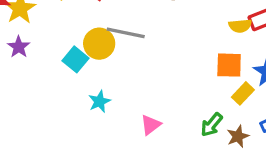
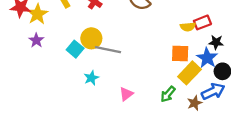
gray line: (126, 33) -> (108, 50), moved
yellow rectangle: (243, 93) -> (189, 73), size x1.5
brown star: (238, 136) -> (195, 103), moved

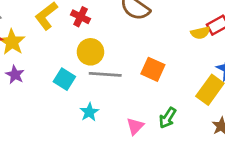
yellow circle: (91, 38) -> (90, 52), moved
orange square: (180, 53) -> (153, 69), moved, turned 30
green arrow: (168, 94) -> (168, 118), moved

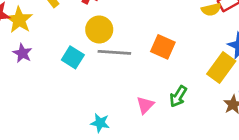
cyan star: (89, 112) -> (100, 123), moved, turned -30

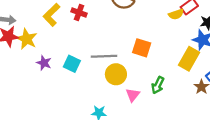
yellow circle: (99, 29) -> (116, 74), moved
purple star: (22, 53) -> (44, 63), moved

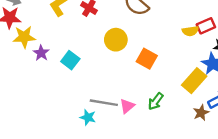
yellow star: (27, 39) -> (24, 37), moved, turned 30
gray line: (104, 56) -> (104, 103), moved
yellow circle: (116, 74) -> (116, 40), moved

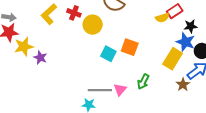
yellow circle: (116, 40) -> (93, 25), moved
cyan square: (70, 60) -> (108, 54), moved

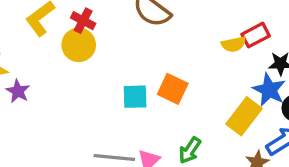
yellow circle: (93, 25) -> (79, 45), moved
cyan square: (108, 54) -> (135, 97), turned -35

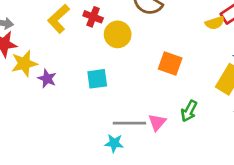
yellow circle: (79, 45) -> (118, 34), moved
cyan square: (135, 97) -> (97, 79), moved

